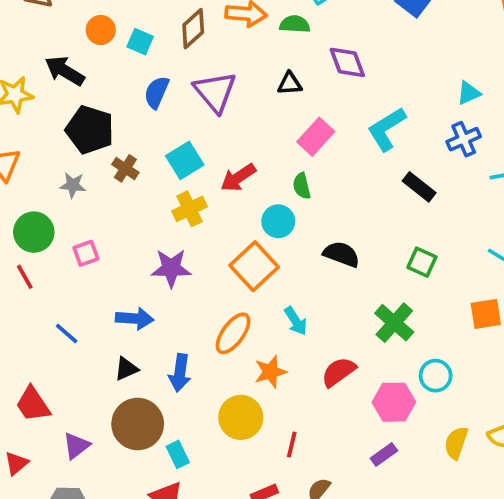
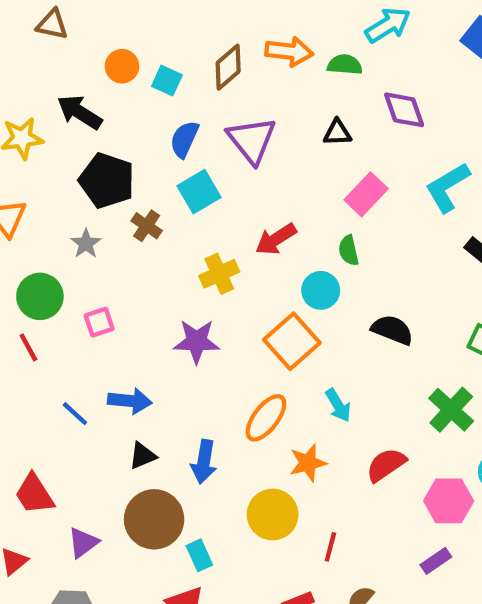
cyan square: (185, 160) -> (199, 192), moved
gray star: (73, 185) -> (86, 244), turned 30
blue arrow: (135, 319) -> (130, 401), moved

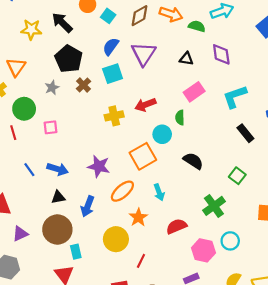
purple star: (197, 341) -> (99, 166), moved
orange star: (308, 463) -> (138, 217), turned -30

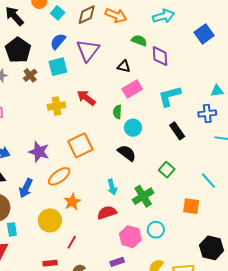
green semicircle: (197, 26) -> (139, 41), moved
black triangle: (186, 59) -> (124, 66), moved
red arrow: (145, 105) -> (86, 98), turned 54
cyan circle: (162, 134) -> (133, 128), moved
cyan arrow: (159, 192) -> (112, 187), moved

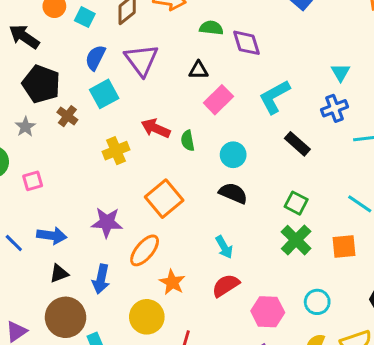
cyan triangle: (217, 91) -> (341, 72), turned -40
green semicircle: (117, 112) -> (188, 141), moved
green cross: (143, 196) -> (296, 240), moved
cyan circle: (156, 230) -> (317, 302), moved

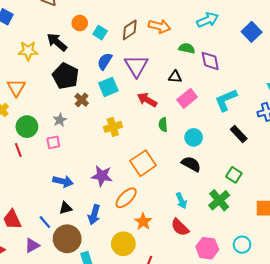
gray star: (25, 127) -> (60, 120), moved
red arrow: (156, 128) -> (147, 100), moved
green cross: (296, 240) -> (219, 200), moved
blue line: (14, 243) -> (45, 222), moved
red semicircle: (226, 285) -> (180, 227), turned -108

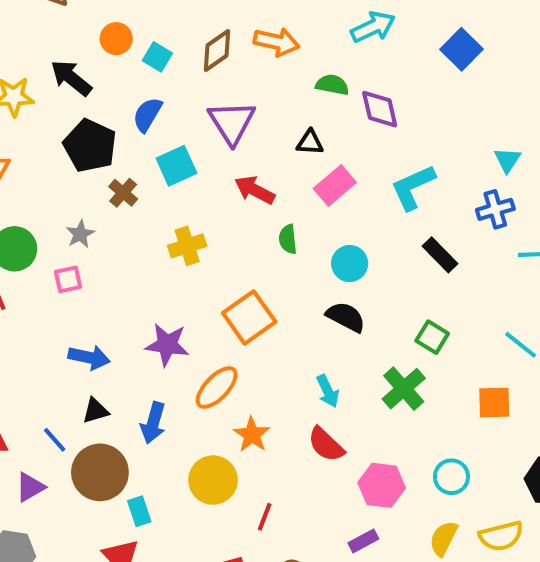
blue semicircle: (105, 61) -> (147, 115), moved

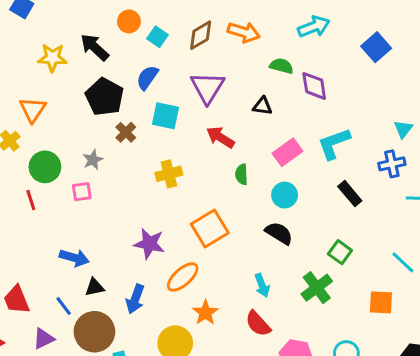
cyan square: (176, 166) -> (165, 116), turned 32
pink rectangle: (335, 185) -> (287, 152), moved
blue arrow: (89, 357) -> (74, 258), moved

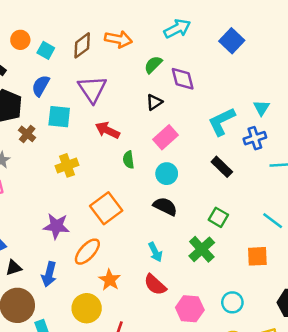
green semicircle: (281, 66) -> (153, 65), turned -54
black triangle: (262, 106) -> (154, 102), moved, turned -36
cyan L-shape: (334, 144) -> (222, 122), moved

